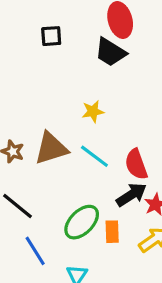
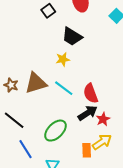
black square: (51, 36) -> (48, 11), moved, turned -32
black trapezoid: (111, 52) -> (72, 37), moved
orange rectangle: (112, 232) -> (87, 150), moved

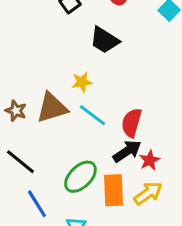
yellow star: (63, 59) -> (82, 82), moved
red semicircle: (91, 93) -> (132, 123), turned 36
orange rectangle: (87, 150) -> (114, 190), moved, size x1.5

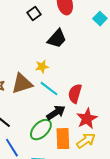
black trapezoid: (105, 40) -> (57, 39), turned -80
black arrow: (127, 151) -> (56, 113), moved
red star: (150, 160) -> (87, 119), size x1.5

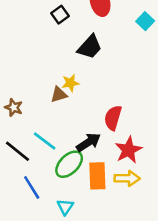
brown triangle: (22, 84) -> (59, 95), moved, size x0.6
cyan line: (49, 89) -> (45, 141), moved
yellow arrow: (86, 141) -> (127, 178), turned 36

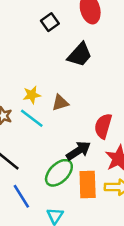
yellow star: (70, 83) -> (32, 95), moved
brown triangle: (59, 95) -> (60, 103), moved
cyan line: (45, 141) -> (32, 118), moved

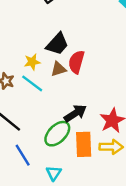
black trapezoid: (80, 55) -> (57, 44), moved
red semicircle: (103, 126) -> (76, 62), moved

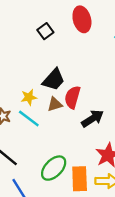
black arrow: (75, 113) -> (93, 118), moved

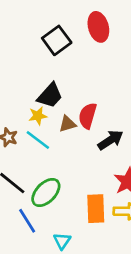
black square: (45, 31) -> (57, 40), size x1.5
black trapezoid: (54, 80) -> (50, 96), moved
green ellipse: (54, 168) -> (46, 192), moved

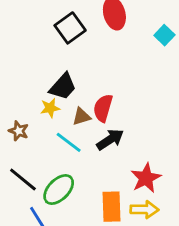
cyan line: (38, 140) -> (69, 142), moved
black arrow: (111, 140) -> (110, 139), moved

